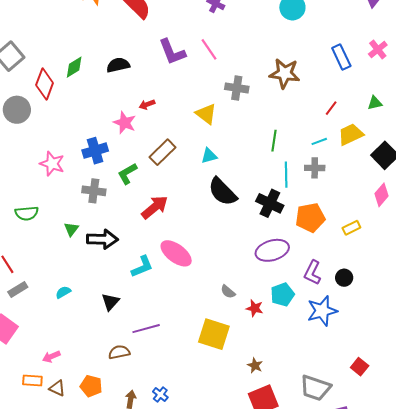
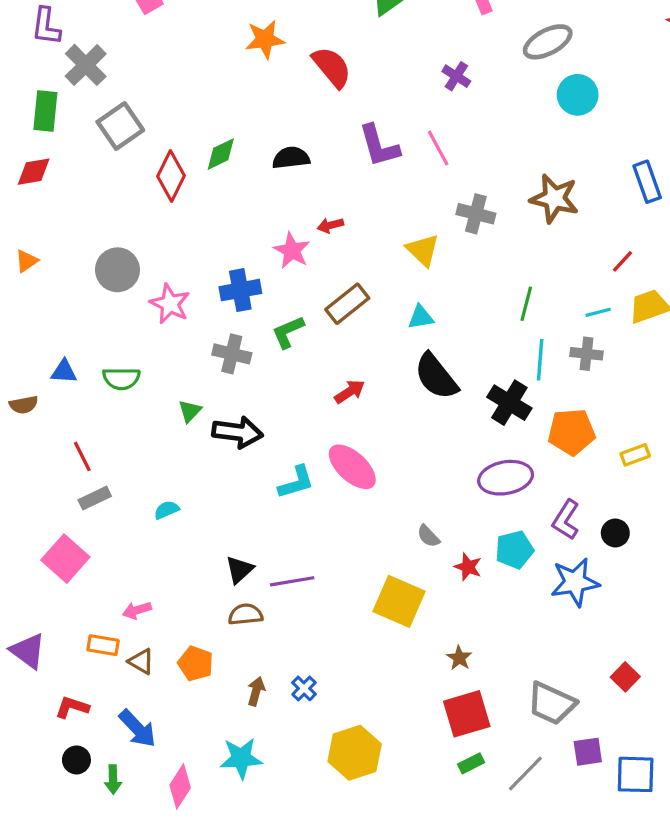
gray circle: (17, 110) -> (117, 270), moved
red arrow: (155, 207) -> (350, 392), moved, size x0.7
black triangle: (110, 302) -> (239, 570), moved

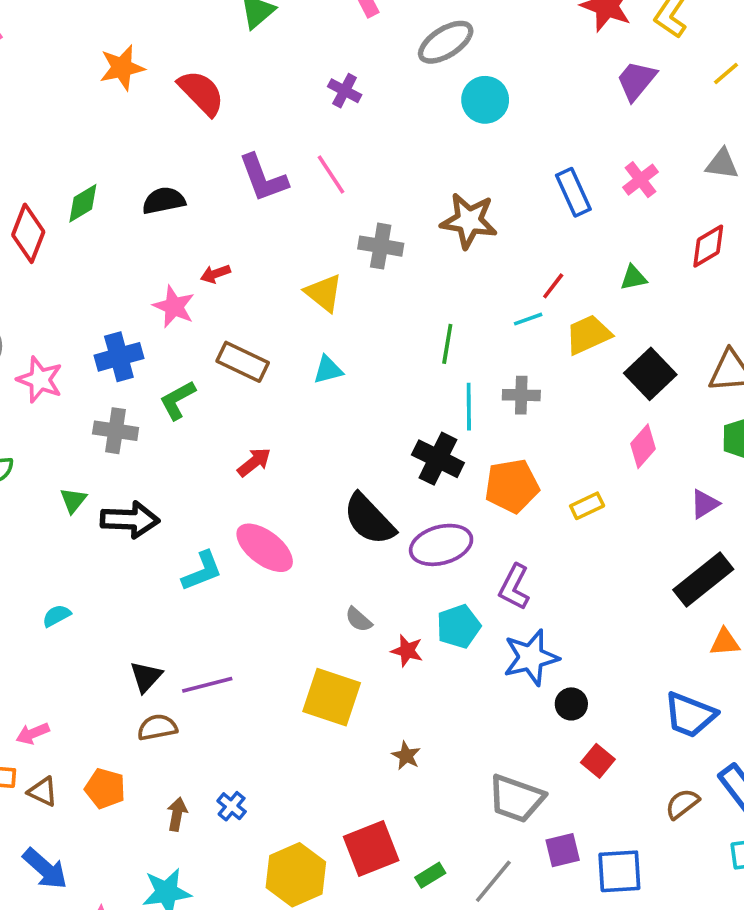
brown rectangle: (347, 304) -> (243, 362), turned 69
cyan line: (598, 312) -> (528, 319), moved
black semicircle: (436, 376) -> (369, 519), moved
black circle: (615, 533) -> (571, 704), moved
red square: (467, 714) -> (371, 849), moved

